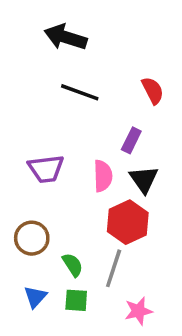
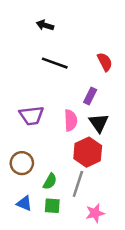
black arrow: (66, 37) -> (45, 25), size x0.6
green semicircle: (73, 265) -> (50, 181), turned 63
blue triangle: (35, 297) -> (24, 203), turned -49

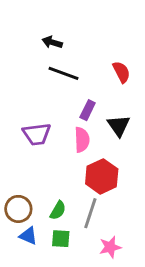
black arrow: (45, 25) -> (52, 42), moved
purple rectangle: (90, 96) -> (88, 110), moved
black triangle: (99, 123) -> (119, 126), moved
brown circle: (22, 163) -> (18, 209), moved

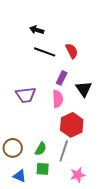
red semicircle: (121, 72) -> (72, 51), moved
blue triangle: (28, 236) -> (20, 176), moved

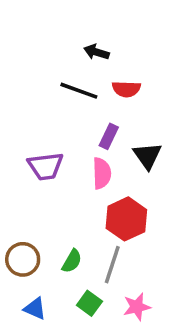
black arrow: (37, 30) -> (96, 52), moved
red semicircle: (72, 51) -> (126, 89), turned 119
green square: (43, 169) -> (89, 303), moved, turned 32

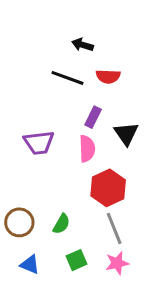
gray line: (112, 265) -> (114, 228), moved, turned -40
green square: (89, 303) -> (77, 260), turned 30

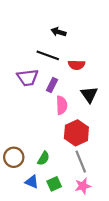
red semicircle: (108, 76) -> (76, 65), moved
purple rectangle: (93, 117) -> (52, 85), moved
purple trapezoid: (39, 143) -> (28, 78), moved
blue triangle: (30, 265) -> (32, 182), moved

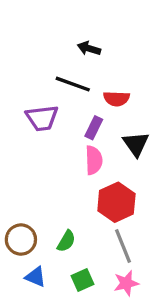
purple rectangle: (52, 85) -> (94, 128), moved
blue triangle: (32, 182) -> (36, 277), moved

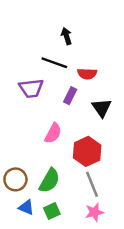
black arrow: (89, 48) -> (66, 36), turned 56
pink semicircle: (94, 160) -> (53, 133), moved, turned 30
green semicircle: (66, 241) -> (49, 181), size x1.5
green square: (82, 280) -> (52, 211), moved

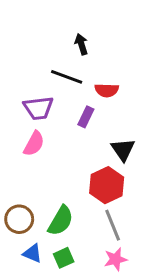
black triangle: (102, 108) -> (123, 150), moved
pink semicircle: (53, 133) -> (34, 144), moved

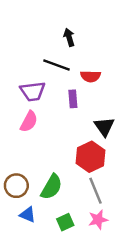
purple rectangle: (86, 117) -> (73, 99), turned -30
green square: (64, 258) -> (65, 222), moved

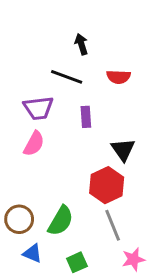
red semicircle: (90, 76) -> (119, 77), moved
pink star: (98, 220) -> (133, 259), moved

